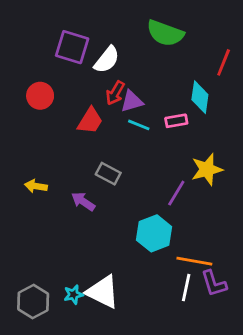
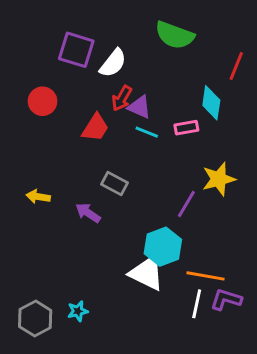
purple triangle: (132, 101) -> (139, 107), turned 40
purple L-shape: (214, 283) -> (226, 299), turned 124
white triangle: (103, 292) -> (147, 273), moved

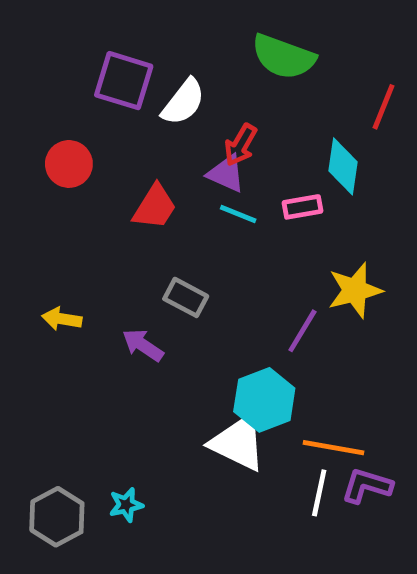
red arrow: (122, 98) -> (241, 145), moved

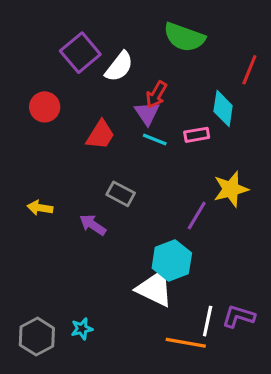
purple square: (124, 81) -> (80, 53), turned 33
purple triangle: (226, 174) -> (147, 113), turned 32
orange line: (333, 448) -> (186, 343), moved

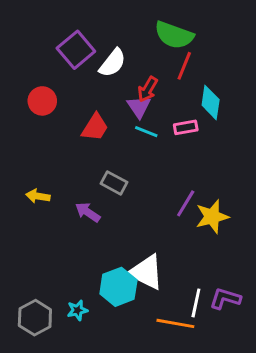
red line: (249, 70) -> (184, 66), moved
yellow star: (231, 189) -> (212, 217), moved
cyan hexagon: (172, 261) -> (118, 287), moved

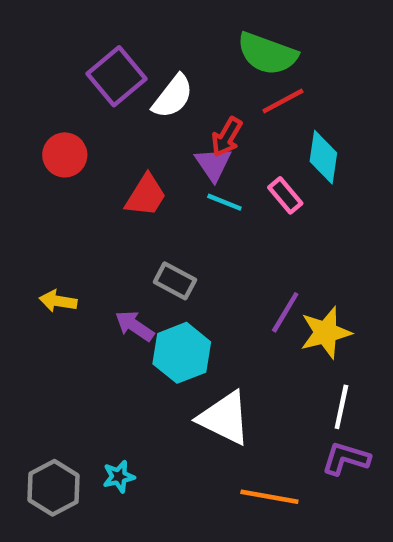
red line: (184, 66) -> (283, 101), turned 40
pink rectangle: (186, 127) -> (285, 195), turned 60
cyan hexagon: (118, 287) -> (182, 353), moved
white line: (196, 303) -> (341, 407), moved

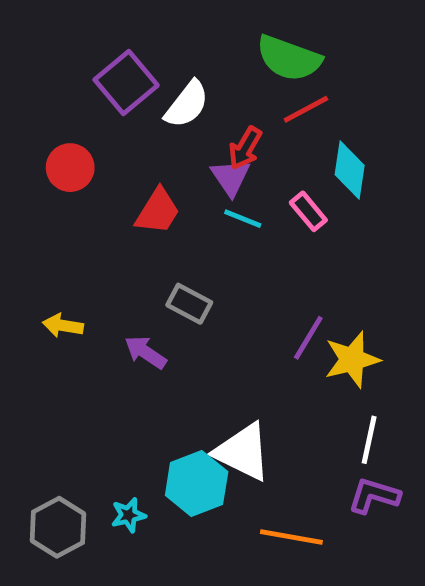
cyan hexagon: (182, 353) -> (197, 484), moved

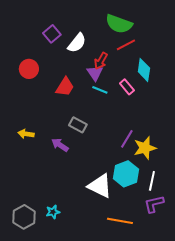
purple square: (126, 83) -> (52, 34), size x0.7
cyan hexagon: (197, 484) -> (126, 174), moved
purple L-shape: (374, 496) -> (154, 204), turned -30

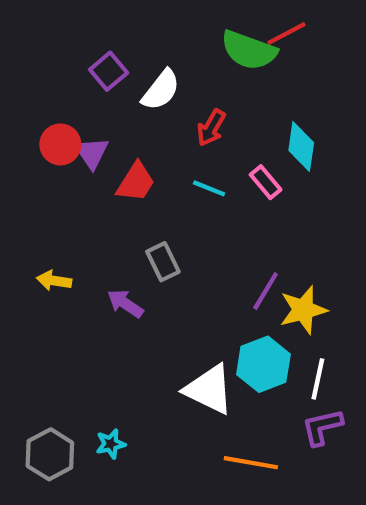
red line: (126, 45) -> (286, 33), moved
purple triangle: (95, 73) -> (92, 153), moved
gray rectangle: (78, 125) -> (163, 262), turned 36

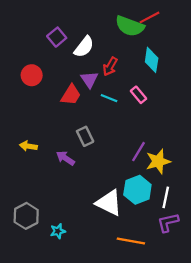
cyan diamond: (301, 147) -> (152, 60), moved
purple triangle: (92, 153) -> (89, 80), moved
gray hexagon: (50, 454) -> (26, 216), moved

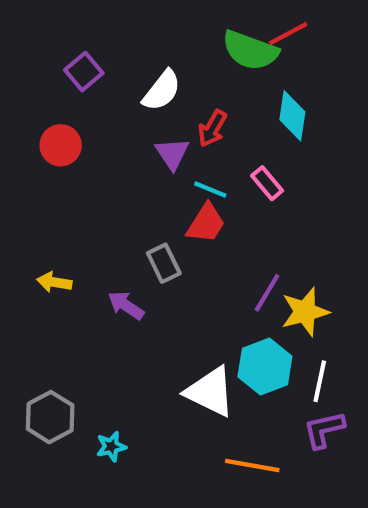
purple square: (57, 37) -> (84, 72), moved
red trapezoid: (71, 95) -> (206, 223), moved

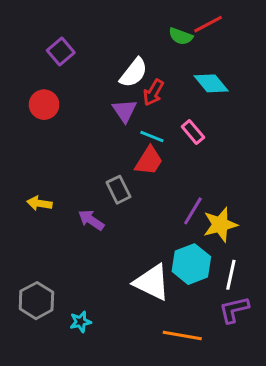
green semicircle: (250, 50) -> (181, 36), size x0.6
white semicircle: (162, 90) -> (134, 73), moved
cyan diamond: (292, 116) -> (211, 83), turned -48

